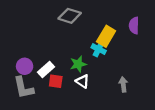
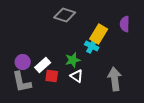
gray arrow: (123, 85) -> (115, 79), size x1.6

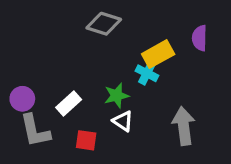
yellow rectangle: (99, 34) -> (158, 54), turned 30
purple circle: (23, 62) -> (22, 99), moved
red square: (52, 76) -> (86, 140), moved

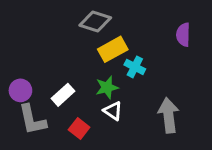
yellow rectangle: (158, 54) -> (113, 49), moved
red square: (86, 140) -> (79, 129), turned 30

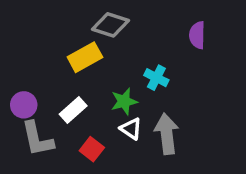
purple semicircle: (183, 35) -> (197, 35), moved
yellow rectangle: (113, 49) -> (85, 57), moved
gray arrow: (169, 115) -> (167, 134), moved

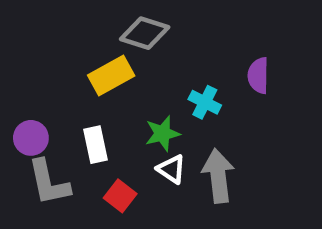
purple semicircle: (197, 35) -> (258, 75), moved
white rectangle: (73, 110) -> (96, 145), turned -60

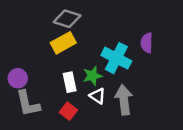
gray diamond: (145, 33) -> (67, 19), moved
cyan cross: (205, 102) -> (116, 58), size x1.6
white rectangle: (96, 145) -> (70, 82), moved

